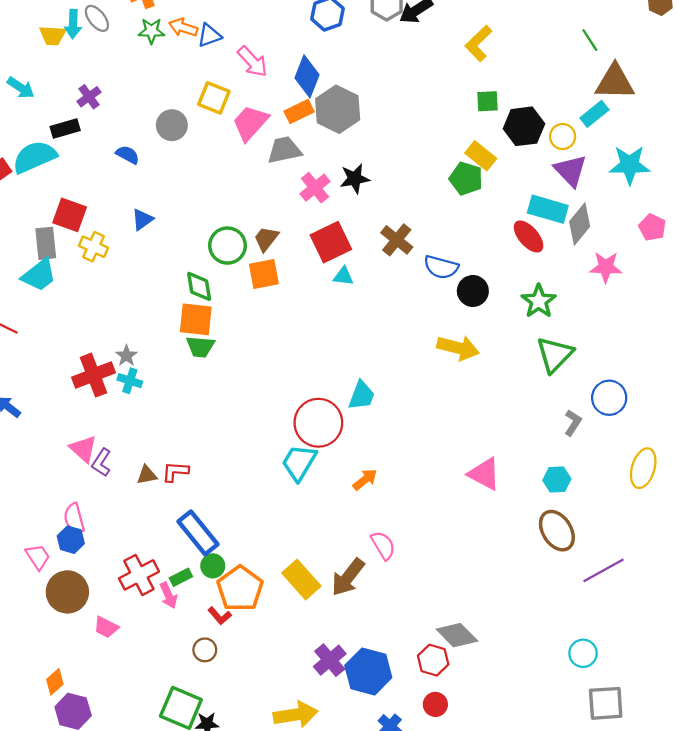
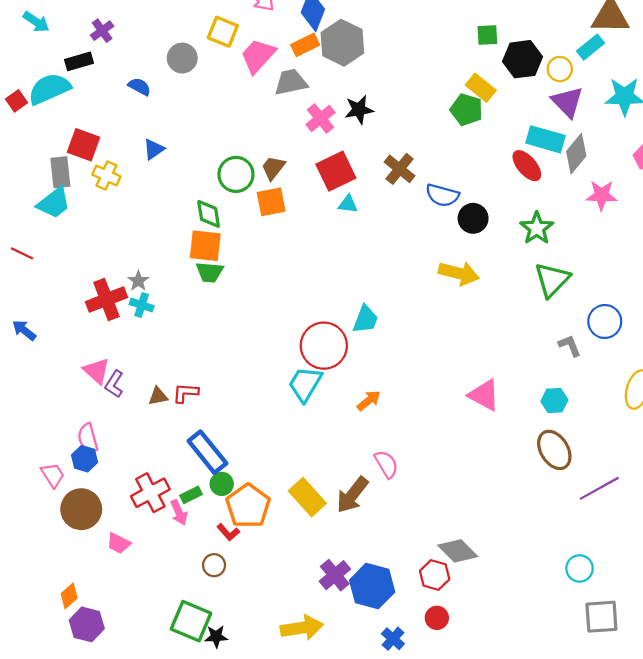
gray L-shape: (573, 423) -> (570, 346), turned -55

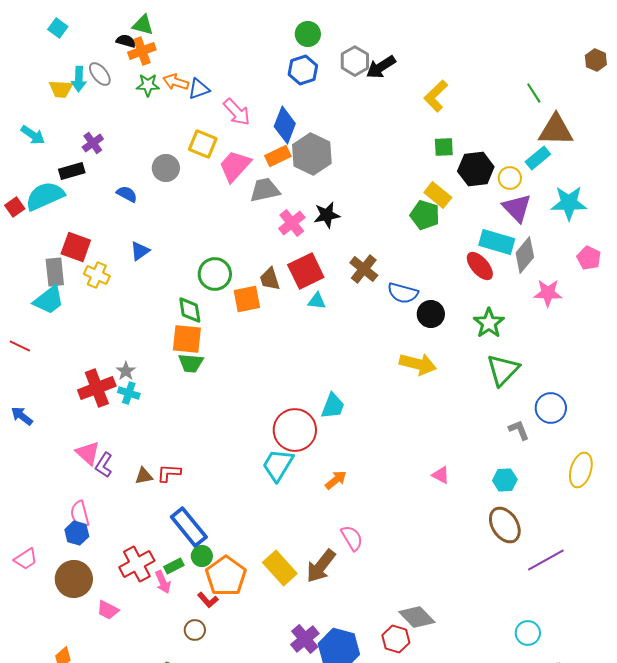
brown trapezoid: (273, 168) -> (270, 279), moved, turned -55
pink triangle: (484, 395) -> (441, 475), size x0.6
pink trapezoid: (53, 475) -> (26, 559), moved, turned 90

